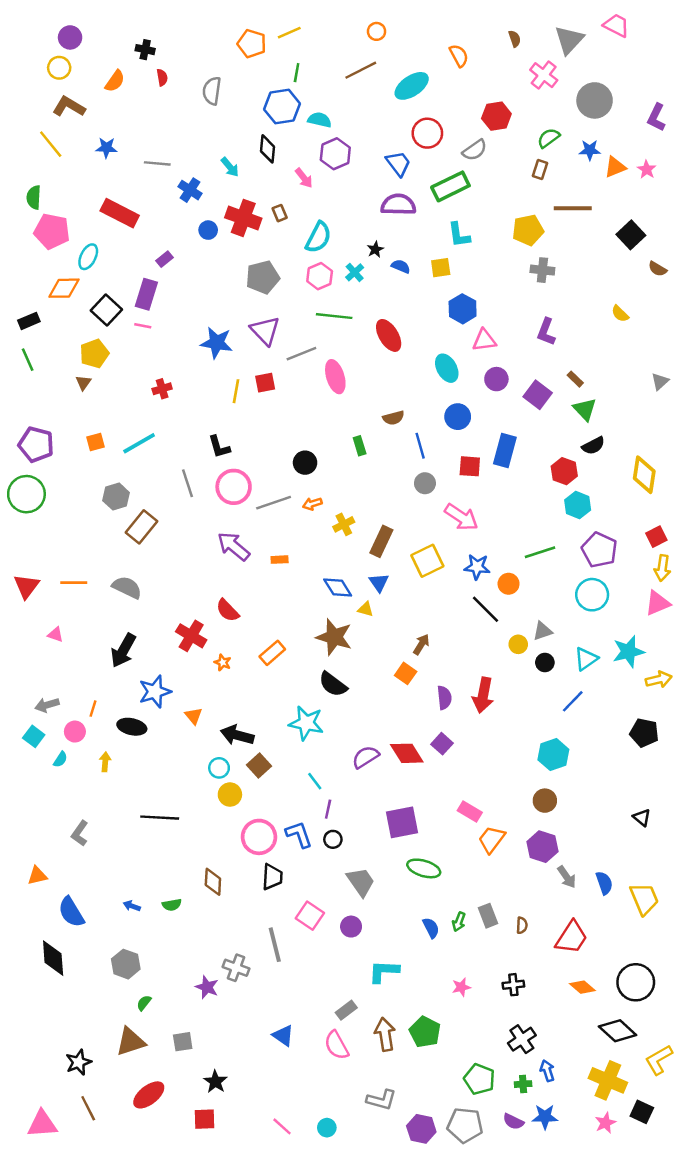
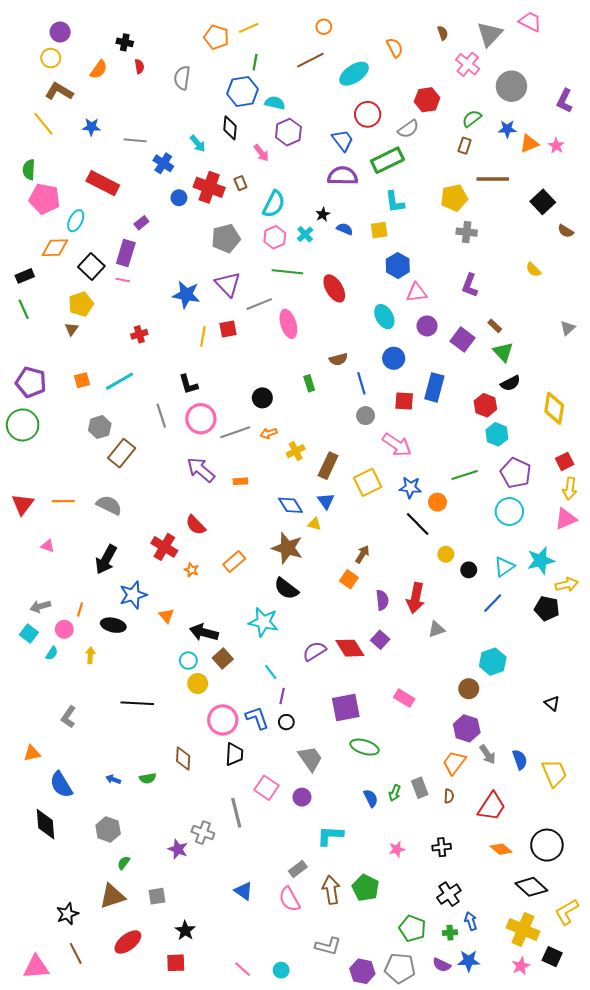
gray triangle: (542, 631) -> (436, 629), moved
black pentagon: (644, 733) -> (547, 608), moved
cyan hexagon: (553, 755) -> (493, 662), moved
orange trapezoid: (492, 839) -> (454, 763), moved

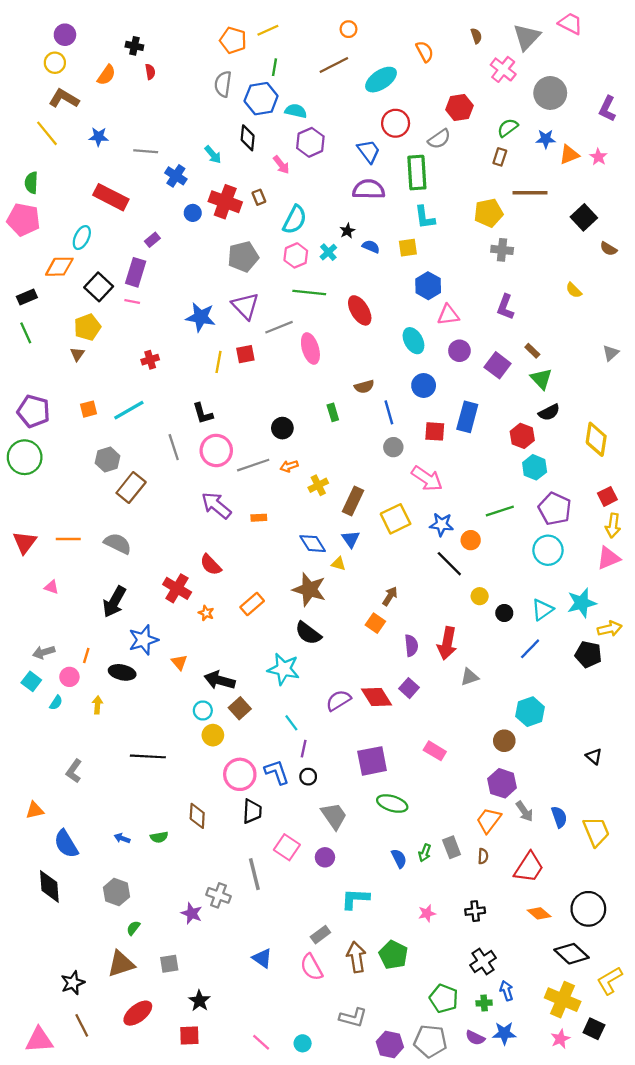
gray semicircle: (182, 78) -> (223, 84), moved
green rectangle: (387, 160) -> (417, 173), turned -68
pink pentagon: (44, 199) -> (23, 220), moved

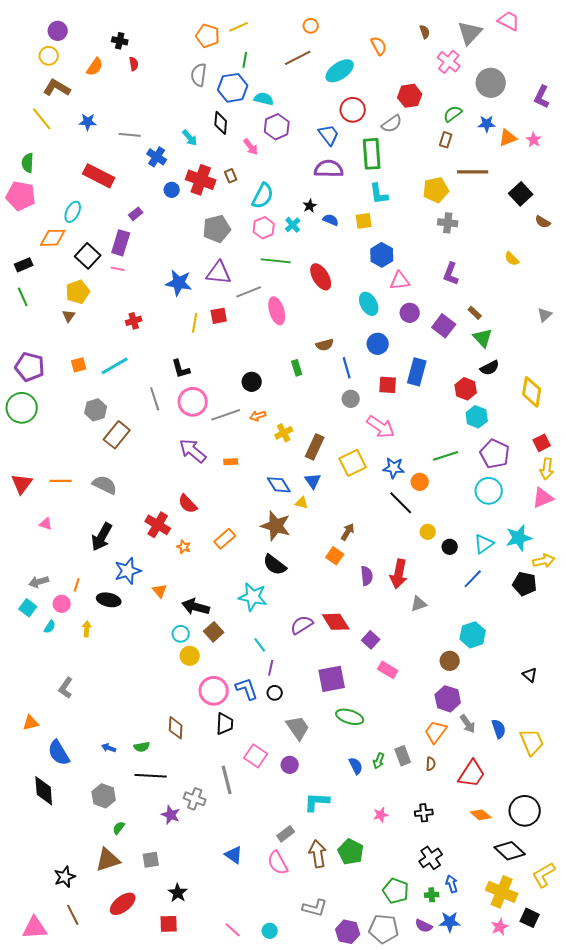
purple triangle: (245, 306) -> (219, 273), turned -40
purple square: (409, 688) -> (371, 640), moved
black line: (148, 756) -> (151, 776), moved

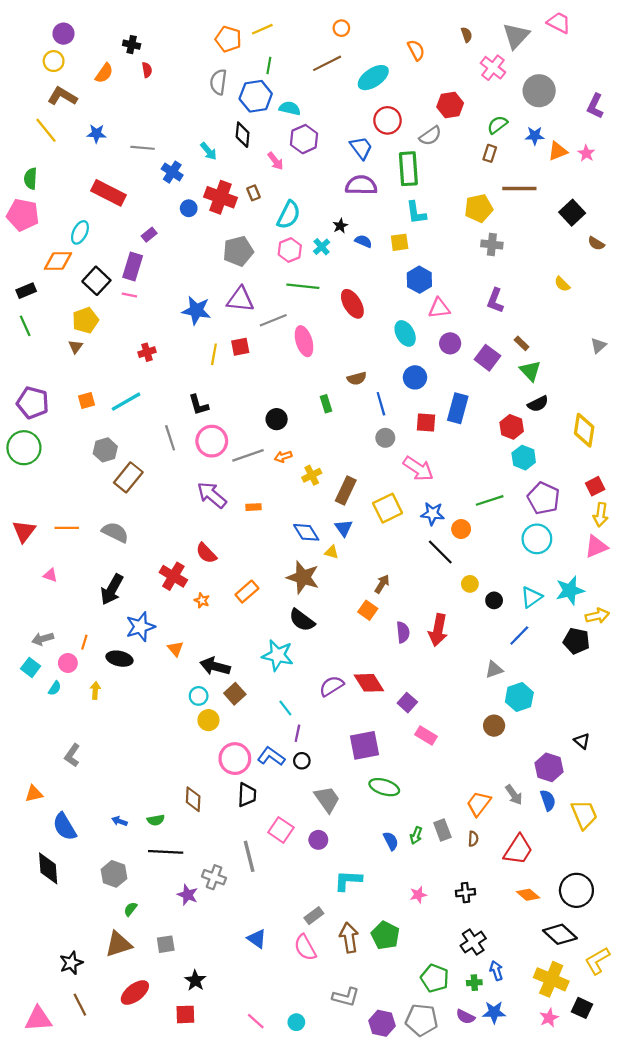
gray triangle: (419, 604) -> (494, 670), moved
blue L-shape: (247, 689) -> (271, 756), turned -35
purple hexagon: (448, 699) -> (549, 767), moved

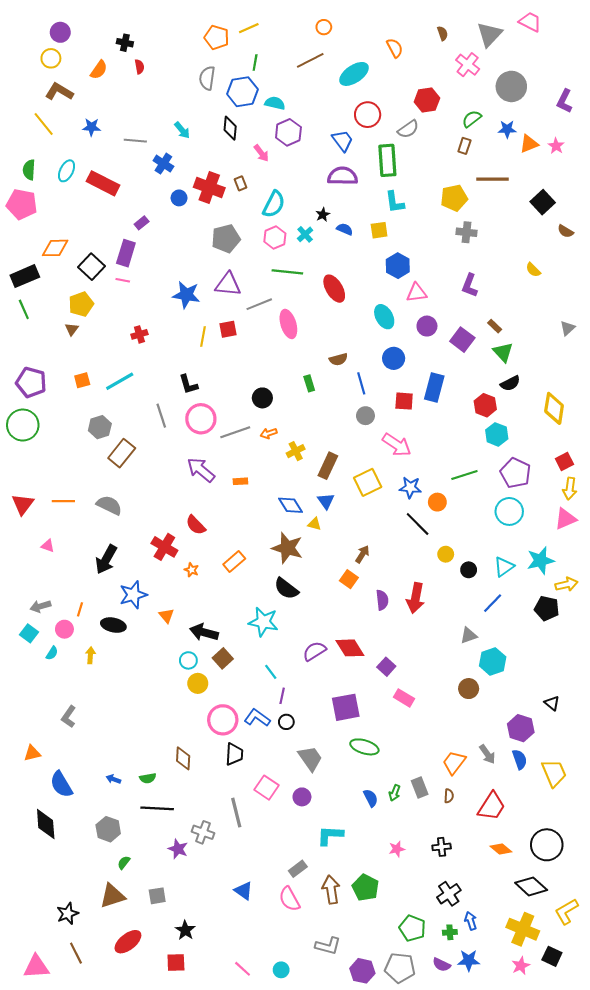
cyan arrow: (208, 151) -> (182, 130), moved
cyan ellipse: (80, 232) -> (67, 171), moved
black rectangle: (26, 291) -> (25, 276), size x1.5

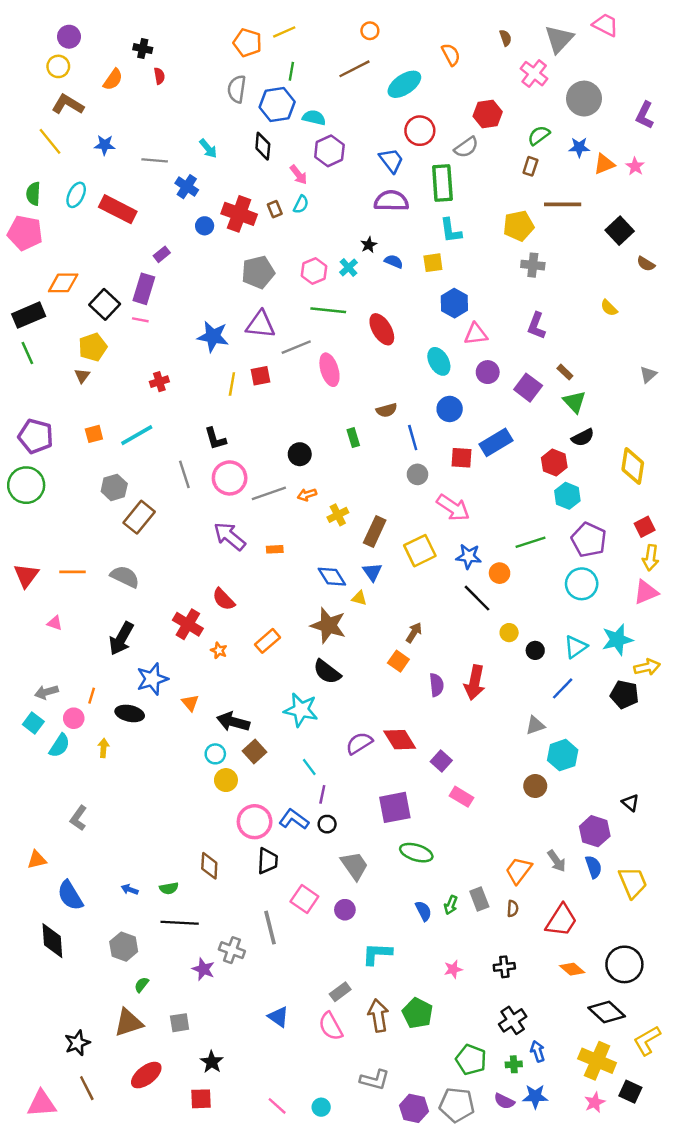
cyan semicircle: (274, 204) -> (301, 204), moved, size x0.6
blue rectangle: (434, 388) -> (496, 442), turned 44
cyan semicircle: (52, 653) -> (59, 746), size x1.5

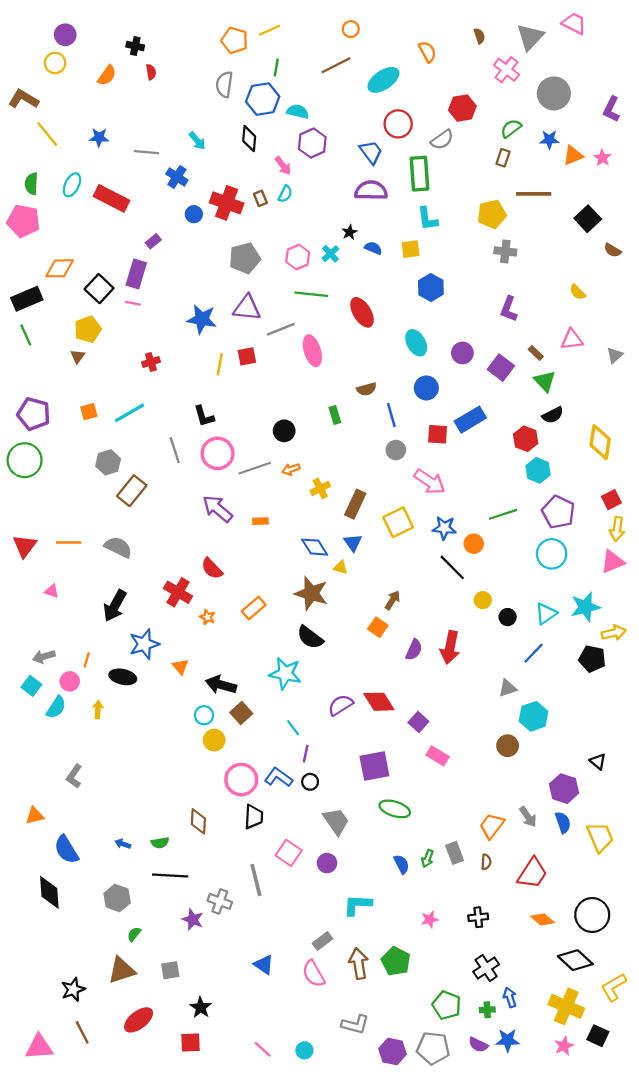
brown L-shape: (68, 104) -> (23, 99), moved
pink triangle: (476, 334) -> (572, 339), moved
purple semicircle: (437, 685) -> (414, 650), turned 30

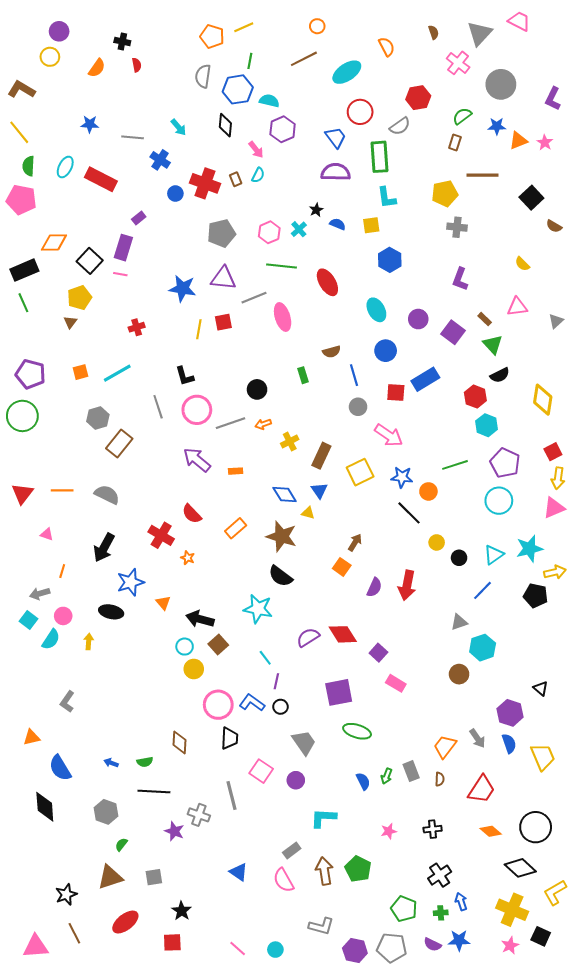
yellow line: (47, 134) -> (19, 132), moved
orange rectangle: (254, 608) -> (236, 528), moved
orange line: (87, 660) -> (62, 571), moved

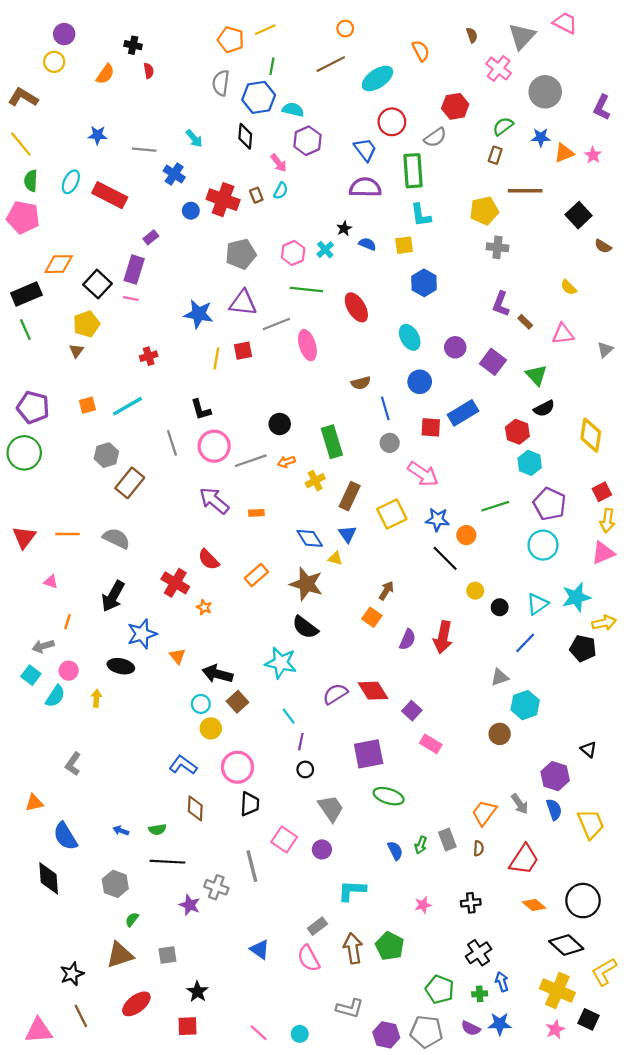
brown rectangle: (485, 319) -> (525, 322), moved
green rectangle: (303, 375) -> (332, 442), moved, size x1.8
blue L-shape: (252, 703) -> (183, 765), moved

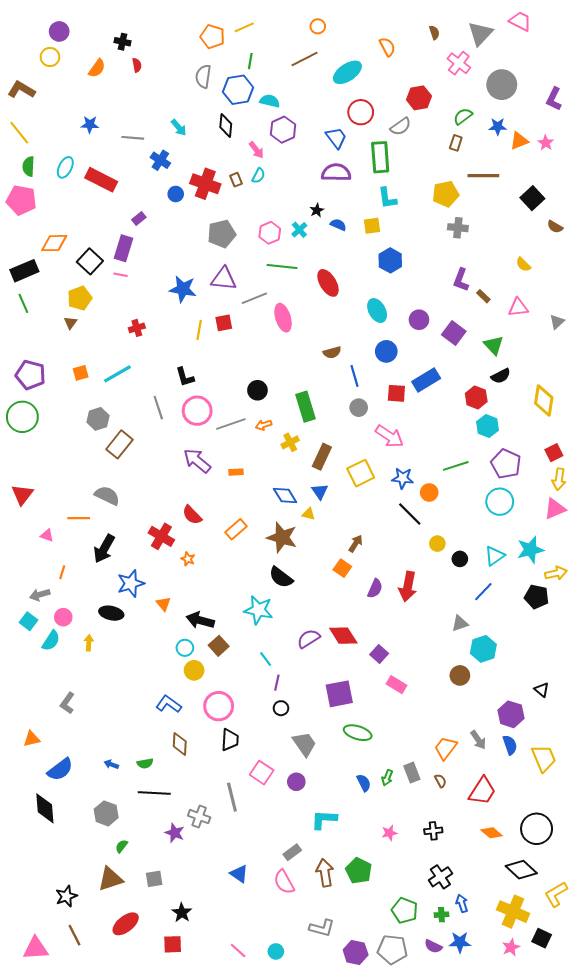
orange line: (68, 534) -> (79, 518), moved
blue semicircle: (65, 836) -> (60, 769), turned -96
brown semicircle: (479, 848) -> (440, 781), turned -32

